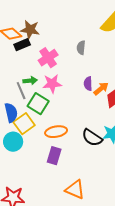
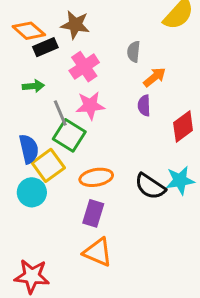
brown star: (30, 30) -> (75, 25), moved
green arrow: (30, 81) -> (33, 86), moved
orange arrow: (101, 89) -> (155, 77), moved
gray line: (21, 91) -> (60, 113), moved
orange triangle: (75, 190) -> (98, 252), moved

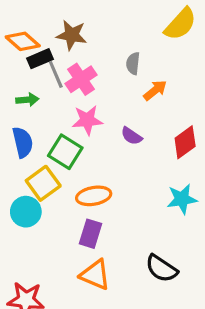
purple semicircle: (144, 106) -> (131, 136), moved, turned -54
gray line: (60, 113) -> (56, 74), moved
blue semicircle: (29, 149) -> (23, 142), moved
black semicircle: (150, 186) -> (161, 268), moved

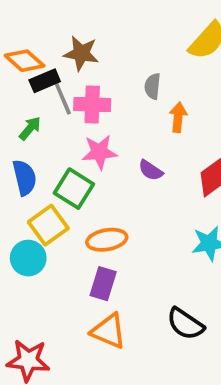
pink cross: (81, 79) -> (92, 105), turned 36
orange arrow: (155, 90) -> (178, 117), turned -45
green arrow: (27, 100) -> (30, 128), turned -45

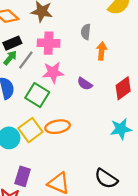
black rectangle: (45, 81) -> (12, 43), moved
gray line: (63, 99) -> (26, 60), moved, turned 60
yellow square: (48, 225) -> (30, 130), moved
purple rectangle: (103, 284) -> (23, 176), moved

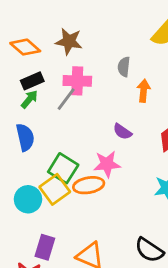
gray line: (26, 60) -> (66, 99), moved
pink star: (53, 72) -> (107, 164), moved
green square: (37, 95) -> (63, 168), moved

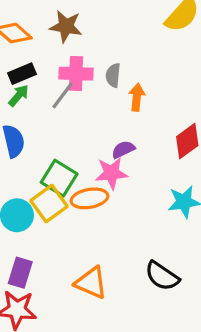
gray semicircle: (124, 67) -> (113, 75), moved
orange arrow: (144, 91) -> (137, 97), moved
purple semicircle: (122, 132) -> (123, 149), moved, turned 120
purple rectangle: (45, 247) -> (20, 273), moved

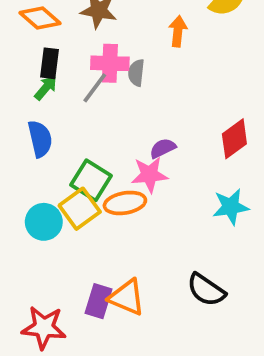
black rectangle: (22, 74) -> (49, 63), turned -60
gray semicircle: (113, 75) -> (136, 73), moved
orange arrow: (137, 97) -> (178, 31), moved
purple rectangle: (20, 273) -> (99, 301), moved

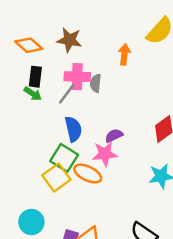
green arrow: (46, 88) -> (33, 94), turned 84
blue semicircle: (40, 139) -> (73, 129), moved
orange ellipse: (125, 203) -> (88, 174), turned 36
cyan circle: (44, 222) -> (31, 222), moved

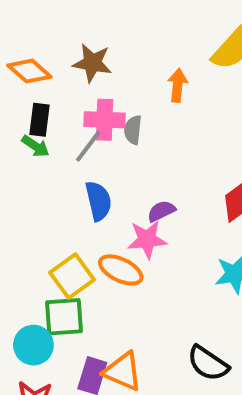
green square: (64, 158) -> (64, 317), moved, turned -36

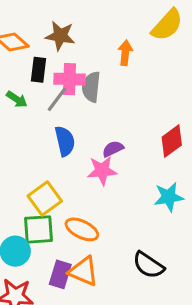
black rectangle: (40, 120) -> (39, 70), moved
gray semicircle: (133, 130) -> (91, 87), size x1.4
orange ellipse: (121, 270) -> (82, 229), moved

